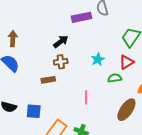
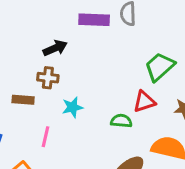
cyan star: (98, 59) -> (72, 107), moved
pink line: (86, 97) -> (46, 137), moved

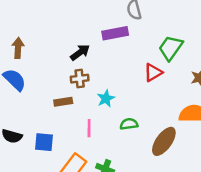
purple rectangle: (94, 20) -> (115, 33), moved
red triangle: (144, 102) -> (153, 72), moved
green semicircle: (121, 121) -> (129, 124), moved

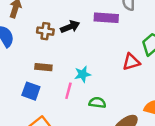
brown cross: (80, 79) -> (45, 31), moved
pink line: (89, 128) -> (68, 91), moved
blue square: (44, 142) -> (31, 91), moved

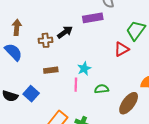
blue square: (31, 91) -> (31, 94), moved, turned 35

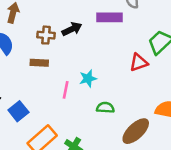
brown rectangle: (51, 70) -> (39, 63), moved
pink line: (76, 85) -> (66, 90), moved
blue square: (31, 94) -> (18, 111), moved

